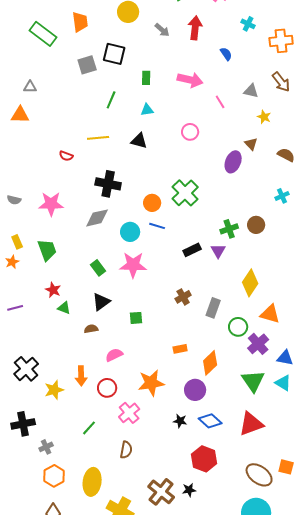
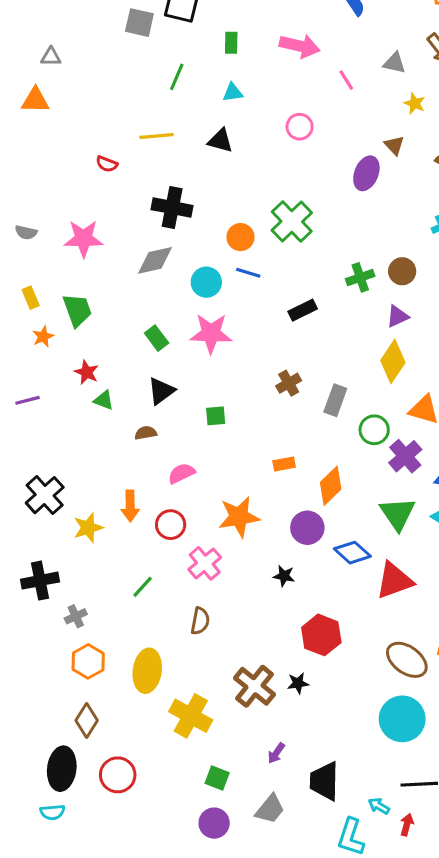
gray square: (87, 65) -> (139, 23), turned 30
purple triangle: (218, 251) -> (397, 316), moved, turned 35
orange star: (12, 262) -> (43, 337), moved
blue diamond: (210, 421) -> (352, 553), moved

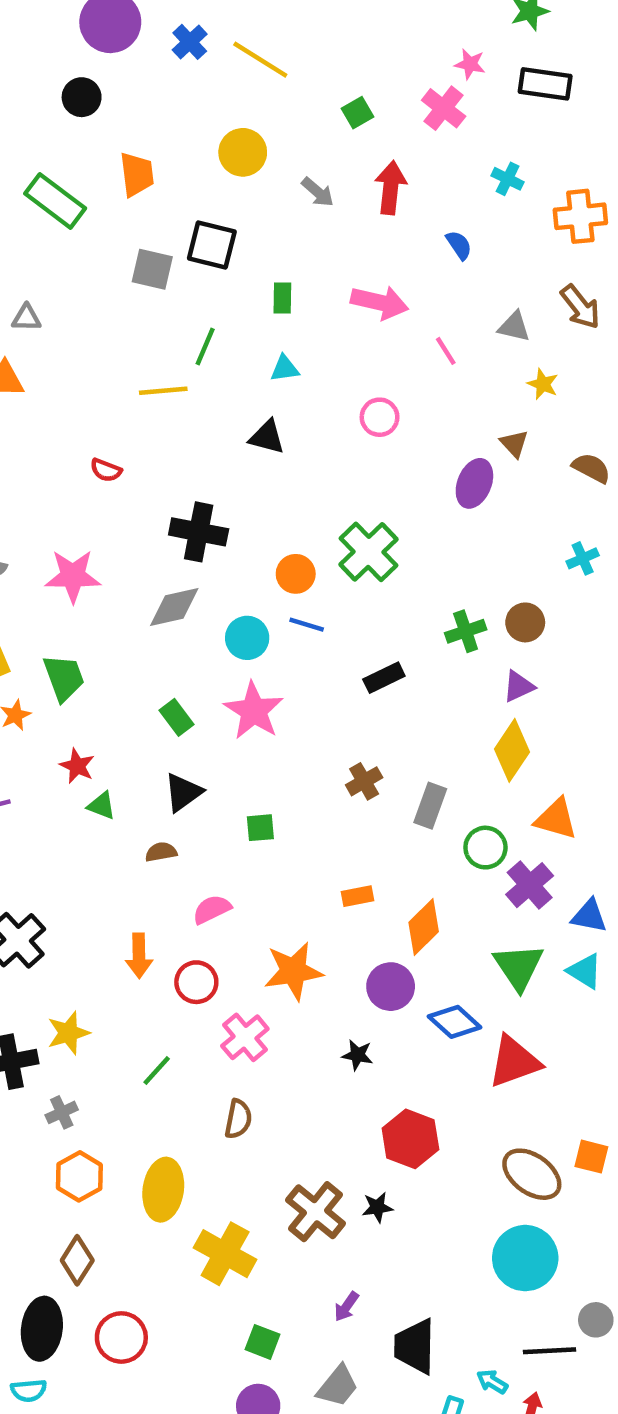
yellow line: (157, 136) -> (163, 391), moved
pink star: (211, 333) -> (254, 711), turned 30
yellow star: (88, 528) -> (68, 1033), moved

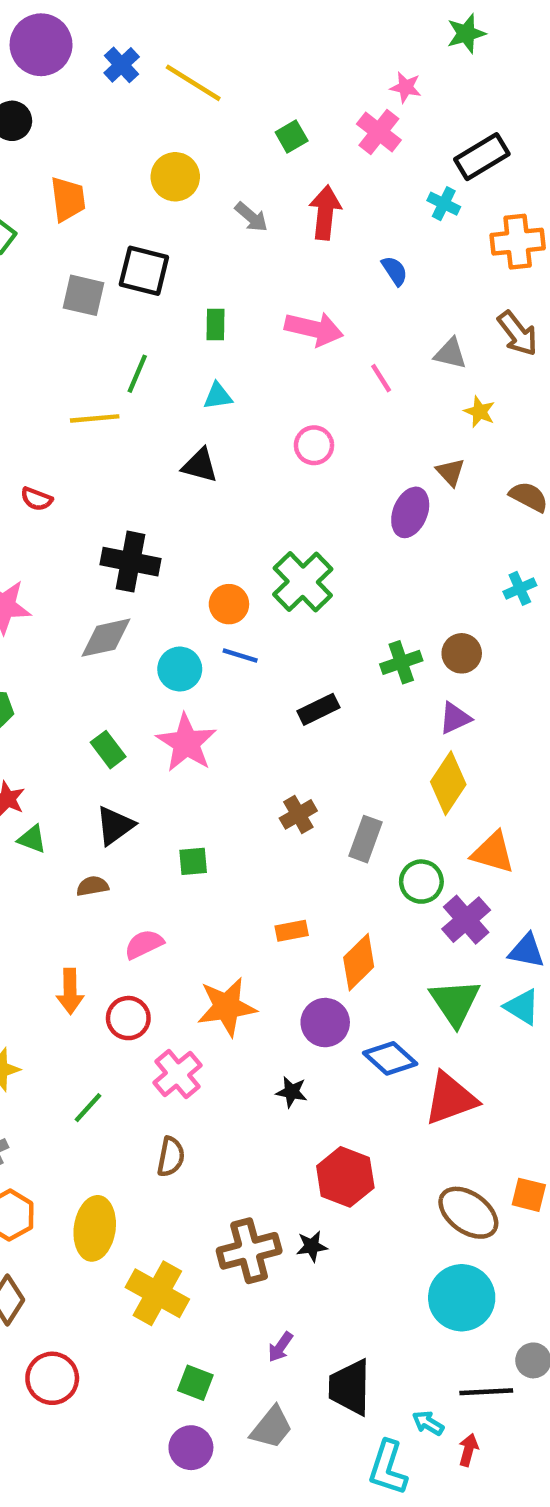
black rectangle: (545, 84) -> (482, 157), moved, turned -39
brown cross: (316, 1212) -> (249, 1251), turned 36

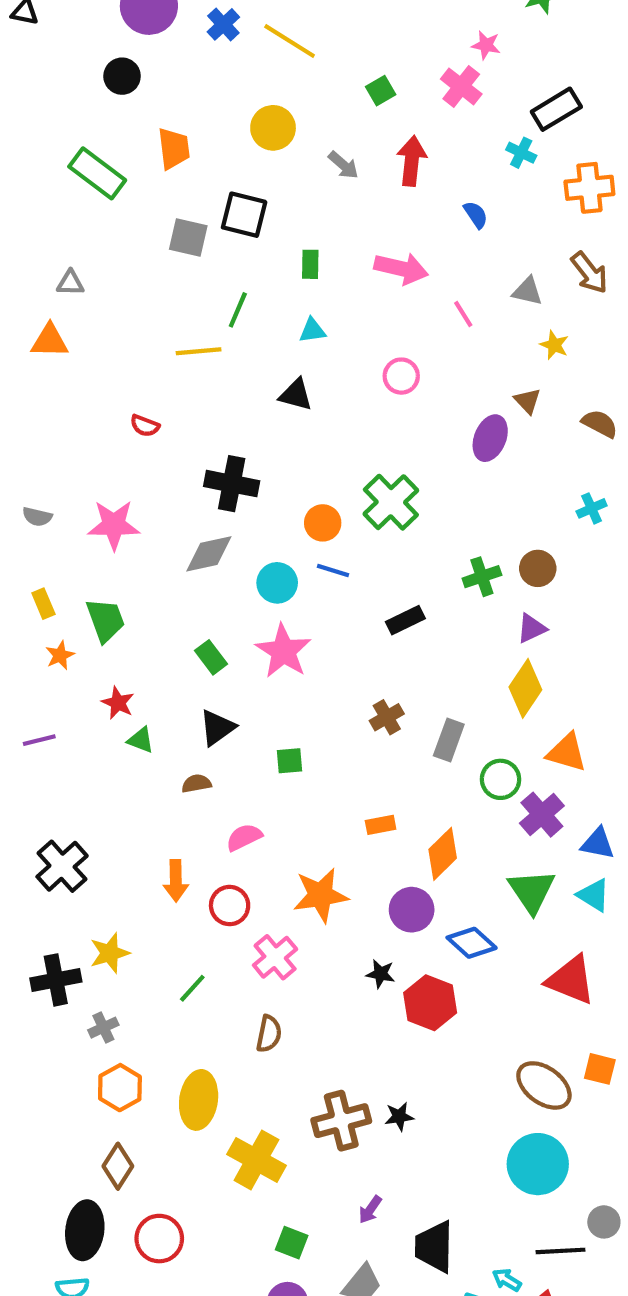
red triangle: (450, 1099) -> (571, 980), moved, turned 42
red hexagon: (345, 1177) -> (430, 1003), moved

